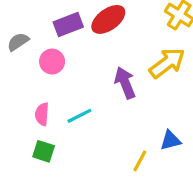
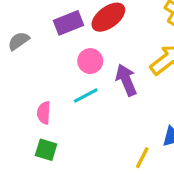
pink circle: (52, 62) -> (90, 61), moved
cyan line: (79, 116) -> (86, 95), moved

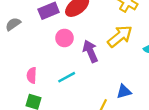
cyan line: (86, 95) -> (67, 77), moved

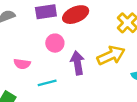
pink semicircle: (32, 75) -> (22, 64), moved, turned -98

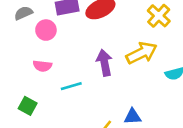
pink circle: (55, 43) -> (46, 30), moved

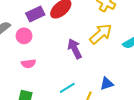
cyan line: (71, 86) -> (67, 88), moved

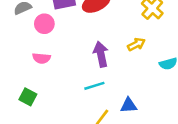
yellow arrow: (101, 34) -> (136, 44), size x0.6
cyan line: (67, 88) -> (94, 86), moved

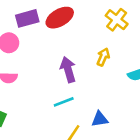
yellow arrow: (136, 44) -> (103, 57), turned -36

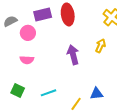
red ellipse: (60, 18) -> (68, 14), turned -70
cyan line: (64, 102) -> (49, 93), moved

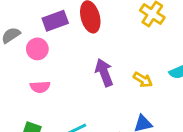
yellow arrow: (100, 46) -> (143, 80), moved, turned 104

